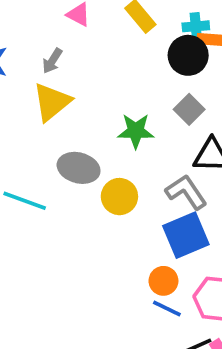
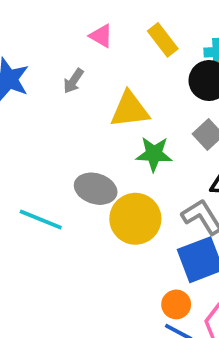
yellow triangle: (52, 102) -> (130, 110), moved, turned 30
yellow circle: (119, 197) -> (135, 219), size x1.4

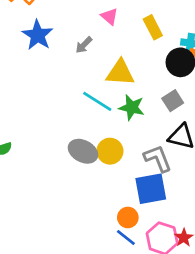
gray ellipse: (96, 189) -> (83, 151), moved
cyan line: (41, 219) -> (97, 101), moved
yellow circle: (135, 219) -> (110, 151), size x0.7

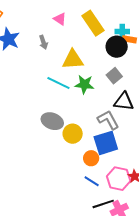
yellow rectangle: (153, 27) -> (93, 23), size x1.4
gray arrow: (84, 45) -> (43, 42), turned -56
yellow circle: (110, 151) -> (73, 134), moved
orange circle: (128, 218) -> (91, 158), moved

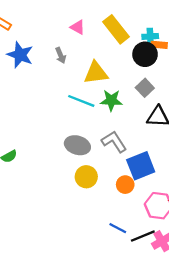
gray L-shape: (108, 120) -> (114, 142), moved
yellow circle: (73, 134) -> (86, 177), moved
blue line: (92, 181) -> (118, 228), moved

